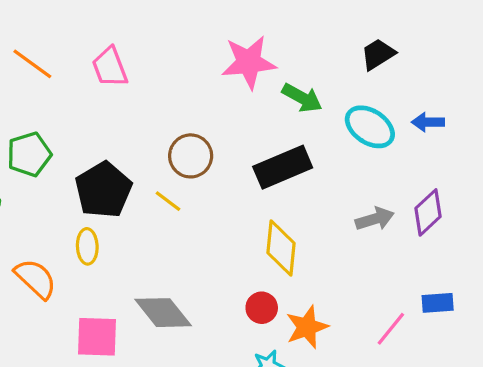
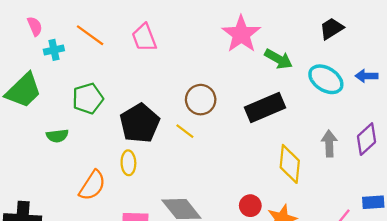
pink star: (249, 62) -> (241, 34), turned -30
gray arrow: (375, 219) -> (329, 144), turned -75
yellow diamond: (281, 248) -> (290, 164), moved
orange semicircle: (36, 279) -> (92, 185), turned 80

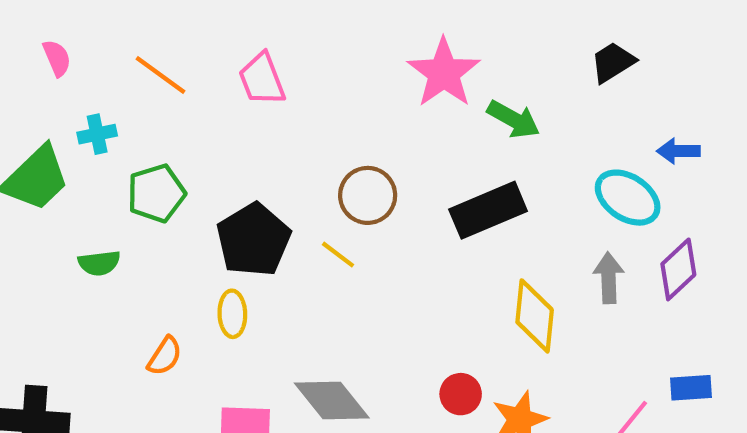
cyan cross: (54, 50) -> (97, 134), moved
cyan ellipse: (326, 79) -> (628, 198), moved
orange semicircle: (92, 185) -> (165, 356), size x0.7

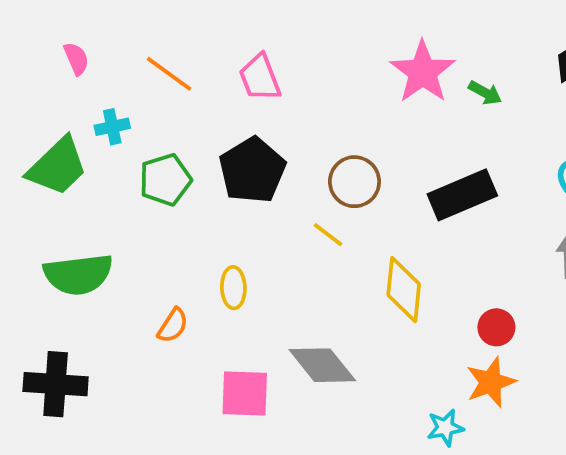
green arrow: (513, 119) -> (485, 93), moved, size x0.7
black pentagon: (253, 240) -> (252, 170), moved
green semicircle: (99, 263) -> (78, 274), moved, size x1.8
yellow diamond: (535, 316) -> (404, 290), moved
red circle: (461, 394) -> (496, 327), moved

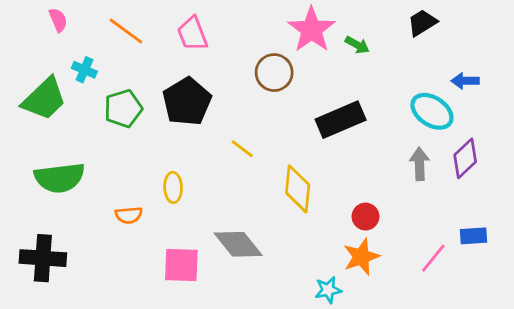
cyan cross: (112, 127) -> (84, 70), turned 35
brown circle: (354, 182) -> (274, 73), moved
orange semicircle: (173, 325) -> (129, 215), turned 52

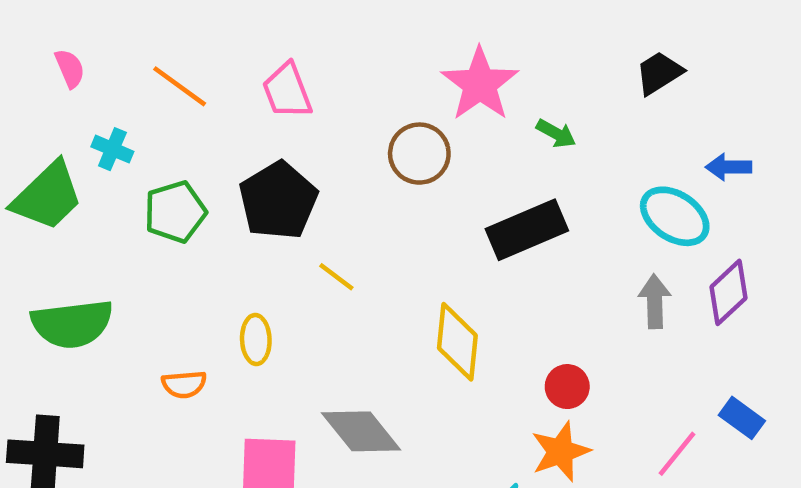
green arrow: (357, 45) -> (556, 133), moved
yellow line: (242, 149) -> (336, 277), moved
blue rectangle: (473, 236) -> (742, 418), turned 40

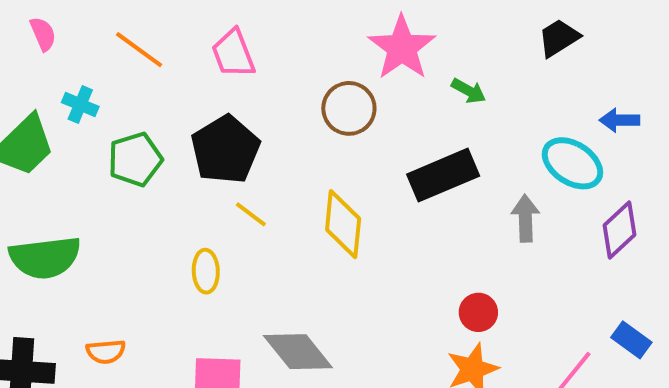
yellow line: (336, 277) -> (251, 214), moved
gray arrow: (655, 301) -> (525, 218), moved
yellow diamond: (457, 342) -> (343, 224), moved
orange semicircle: (184, 384) -> (106, 352), moved

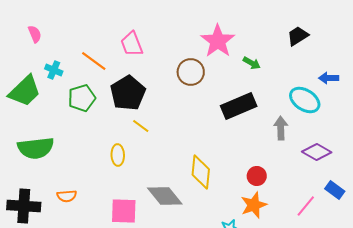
orange line: (139, 50) -> (94, 61), moved
yellow diamond: (343, 224) -> (201, 172), moved
purple diamond: (620, 230) -> (317, 152), moved, turned 72

